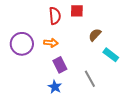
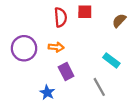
brown semicircle: (95, 35) -> (119, 21), moved
cyan rectangle: (111, 55) -> (111, 60), moved
blue star: (55, 87) -> (47, 93), moved

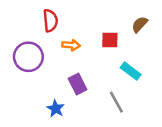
red square: (85, 12) -> (110, 40), moved
red semicircle: (61, 17) -> (50, 21), moved
orange arrow: (56, 47) -> (71, 45), moved

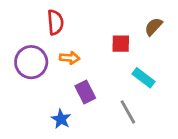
orange arrow: (71, 45) -> (70, 58), moved

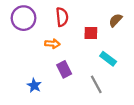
red semicircle: (55, 22) -> (62, 17), moved
purple circle: (31, 62) -> (24, 18), moved
blue star: (61, 119) -> (34, 85), moved

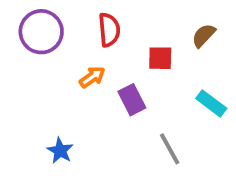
orange arrow: (52, 44) -> (92, 77), turned -40
cyan rectangle: (108, 59) -> (211, 103), moved
purple rectangle: (64, 69) -> (132, 100), moved

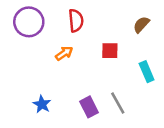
red square: (160, 58) -> (110, 51), moved
purple rectangle: (132, 100) -> (89, 107), moved
cyan rectangle: (211, 103) -> (147, 72), turned 30

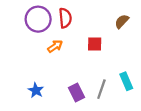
purple circle: (29, 22) -> (38, 19), moved
cyan rectangle: (147, 72) -> (126, 81), moved
gray line: (118, 103) -> (101, 89), turned 48

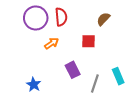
brown semicircle: (122, 21) -> (103, 19), moved
purple rectangle: (77, 93) -> (73, 70), moved

